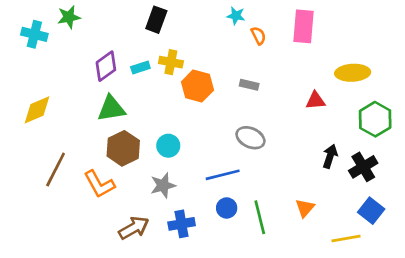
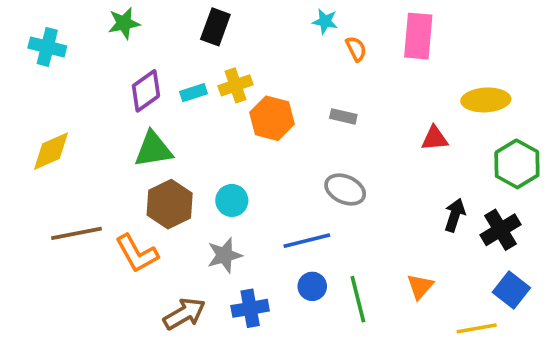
green star: (69, 17) -> (124, 23), moved
yellow cross: (171, 62) -> (235, 85), turned -30
brown line: (56, 170) -> (77, 233), turned 52

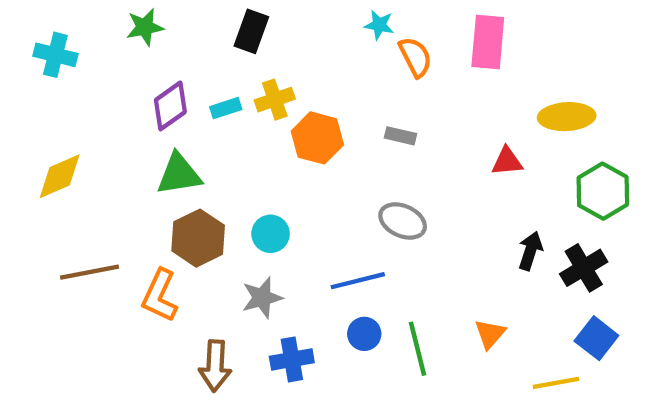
orange semicircle: (356, 49) -> (415, 57), size x1.4
orange L-shape: (137, 253) -> (160, 296), turned 54
brown arrow: (184, 314) -> (215, 366), turned 123

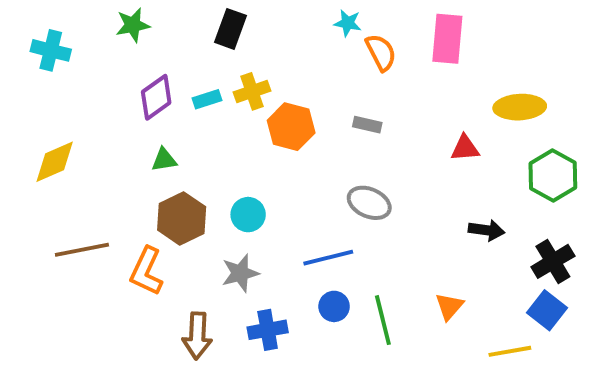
green triangle: (179, 174) -> (164, 160), size x0.6
black arrow: (530, 251) -> (486, 230), turned 80
black cross: (584, 268) -> (553, 261), moved

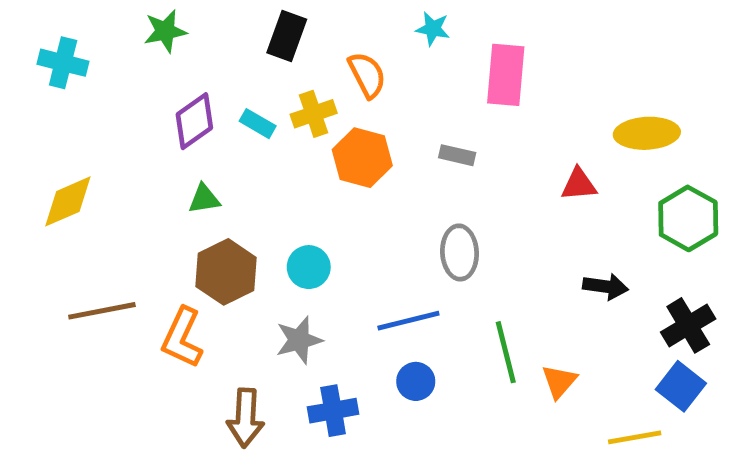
pink rectangle: (447, 39) -> (506, 75), moved
orange semicircle: (381, 52) -> (367, 75), moved
cyan rectangle: (207, 99) -> (258, 124), turned 48
gray ellipse: (369, 203) -> (460, 252), turned 63
green line: (383, 320) -> (506, 352), moved

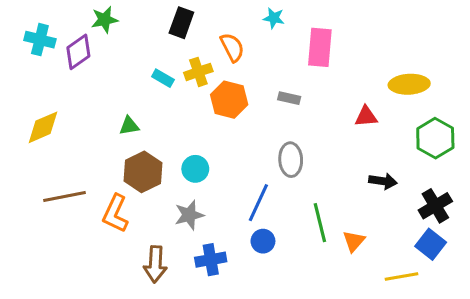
purple diamond: (194, 121) -> (78, 52), moved
blue line: (408, 321) -> (258, 203), turned -51

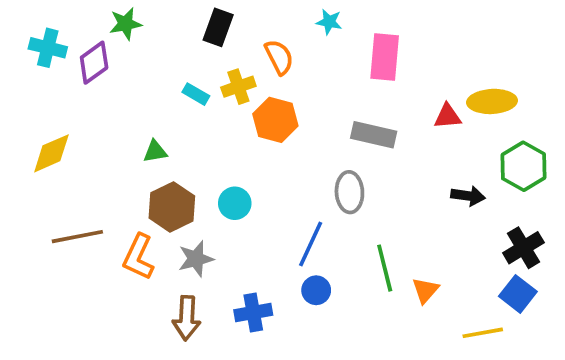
gray rectangle: (289, 98) -> (374, 135), moved, size x1.6
red triangle: (366, 117) -> (448, 116), moved
black arrow: (383, 181) -> (468, 196), moved
gray star: (189, 215) -> (196, 259), moved

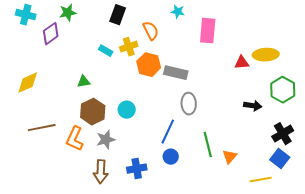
cyan cross: (48, 48) -> (26, 15), moved
gray rectangle: (374, 135) -> (176, 73), moved

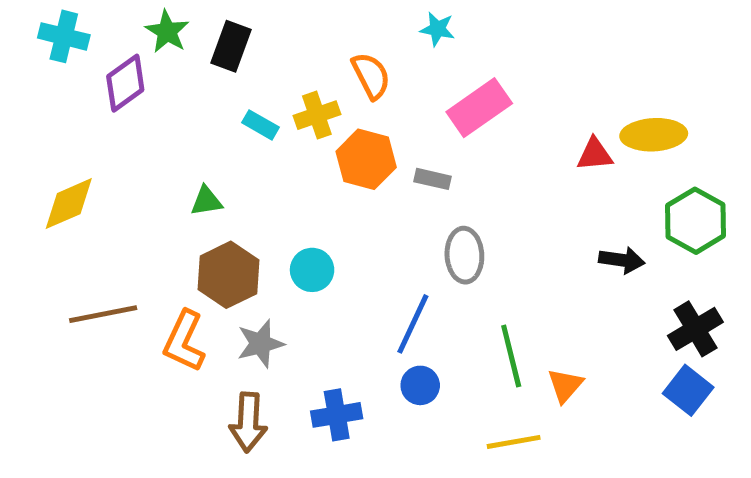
green star: (68, 13) -> (167, 31), turned -30
black rectangle: (118, 15) -> (231, 46), moved
pink rectangle: (208, 31) -> (479, 108), moved, turned 50
gray rectangle: (176, 73) -> (432, 179), size x0.6
yellow line: (261, 180) -> (514, 442), moved

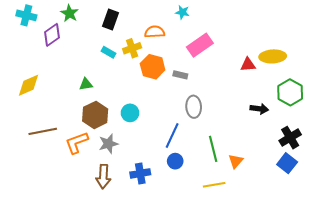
black rectangle: (231, 46) -> (111, 19), moved
orange semicircle: (371, 76) -> (155, 32), turned -66
orange L-shape: (184, 341) -> (77, 143), turned 45

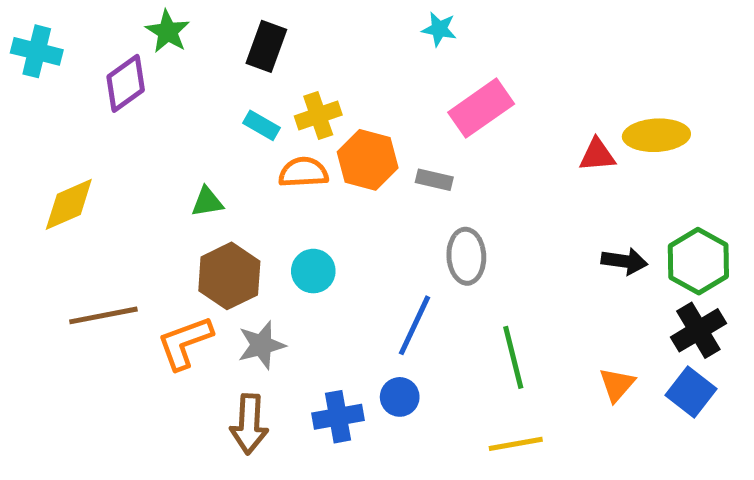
cyan cross: (26, 15) -> (37, 51), moved
orange semicircle: (155, 32) -> (303, 172), moved
green hexagon: (290, 92) -> (698, 261), moved
blue circle: (175, 161) -> (400, 397), moved
orange triangle: (236, 161) -> (617, 385), moved

